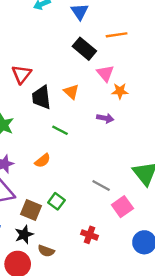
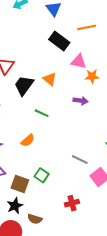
pink triangle: (105, 73) -> (79, 61), turned -35
black trapezoid: (41, 97) -> (24, 85), turned 45
red cross: (90, 235) -> (72, 203), turned -32

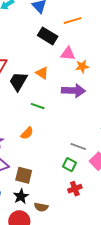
purple arrow: (81, 101) -> (73, 91), size x1.6
green square: (42, 175) -> (69, 165), moved

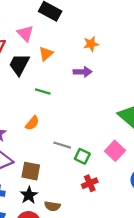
pink triangle: (68, 54) -> (25, 33), moved, turned 42
orange triangle: (42, 73) -> (46, 54), turned 48
purple arrow: (73, 91) -> (83, 72), size x0.7
gray line: (78, 147) -> (62, 145), moved

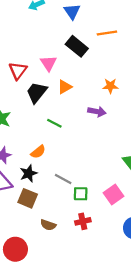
green square: (82, 156) -> (81, 194), turned -35
black star: (29, 195) -> (29, 173), moved
brown semicircle: (52, 206) -> (48, 225), moved

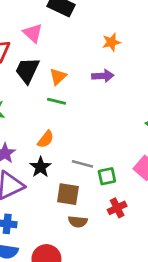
orange triangle: (65, 87) -> (58, 77), moved
brown square: (28, 198) -> (68, 194), moved

